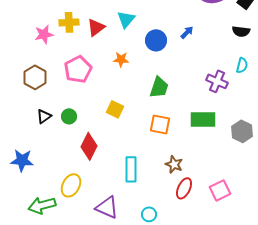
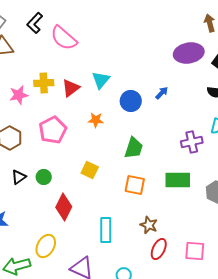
purple cross: (217, 81) -> (192, 142), turned -35
pink square: (220, 190) -> (195, 251), turned 30

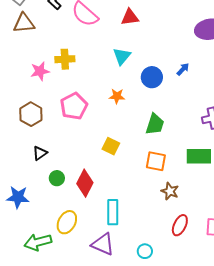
red triangle: (71, 88) -> (130, 17), moved, turned 30
green circle: (44, 177) -> (57, 178), moved
brown star: (149, 225) -> (170, 191), moved
cyan rectangle: (106, 230) -> (113, 212), moved

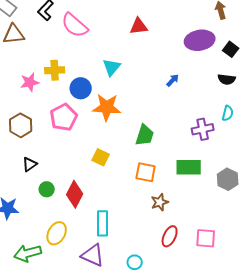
red triangle: (130, 17) -> (139, 26), moved
blue circle: (152, 77) -> (81, 88), moved
orange star: (117, 96) -> (107, 107), size x1.8
brown star: (170, 191) -> (160, 202), turned 30

